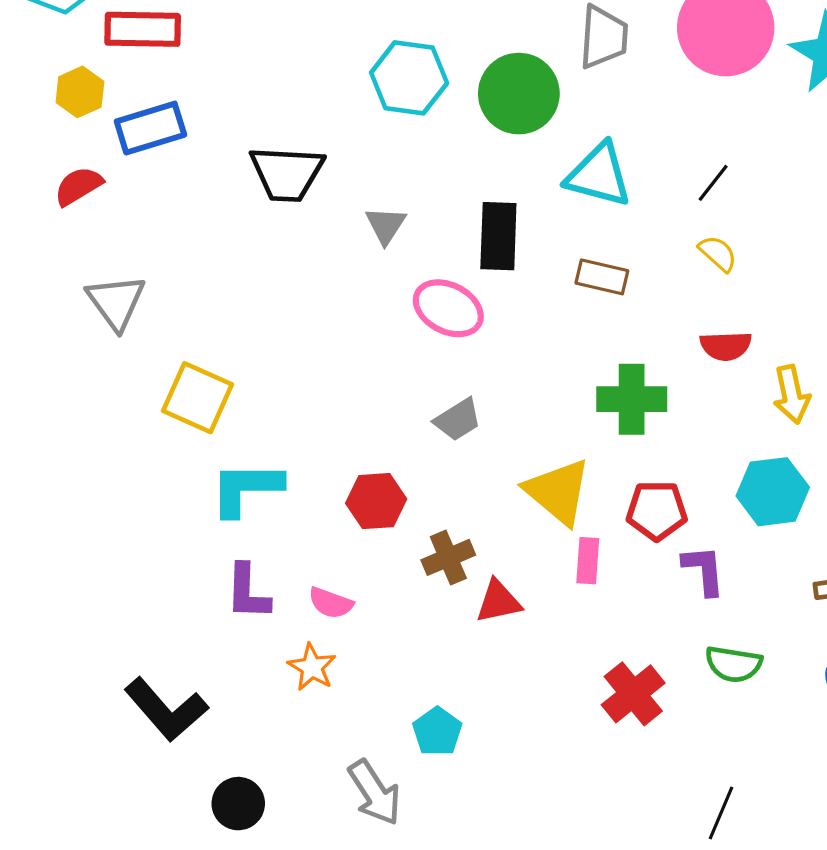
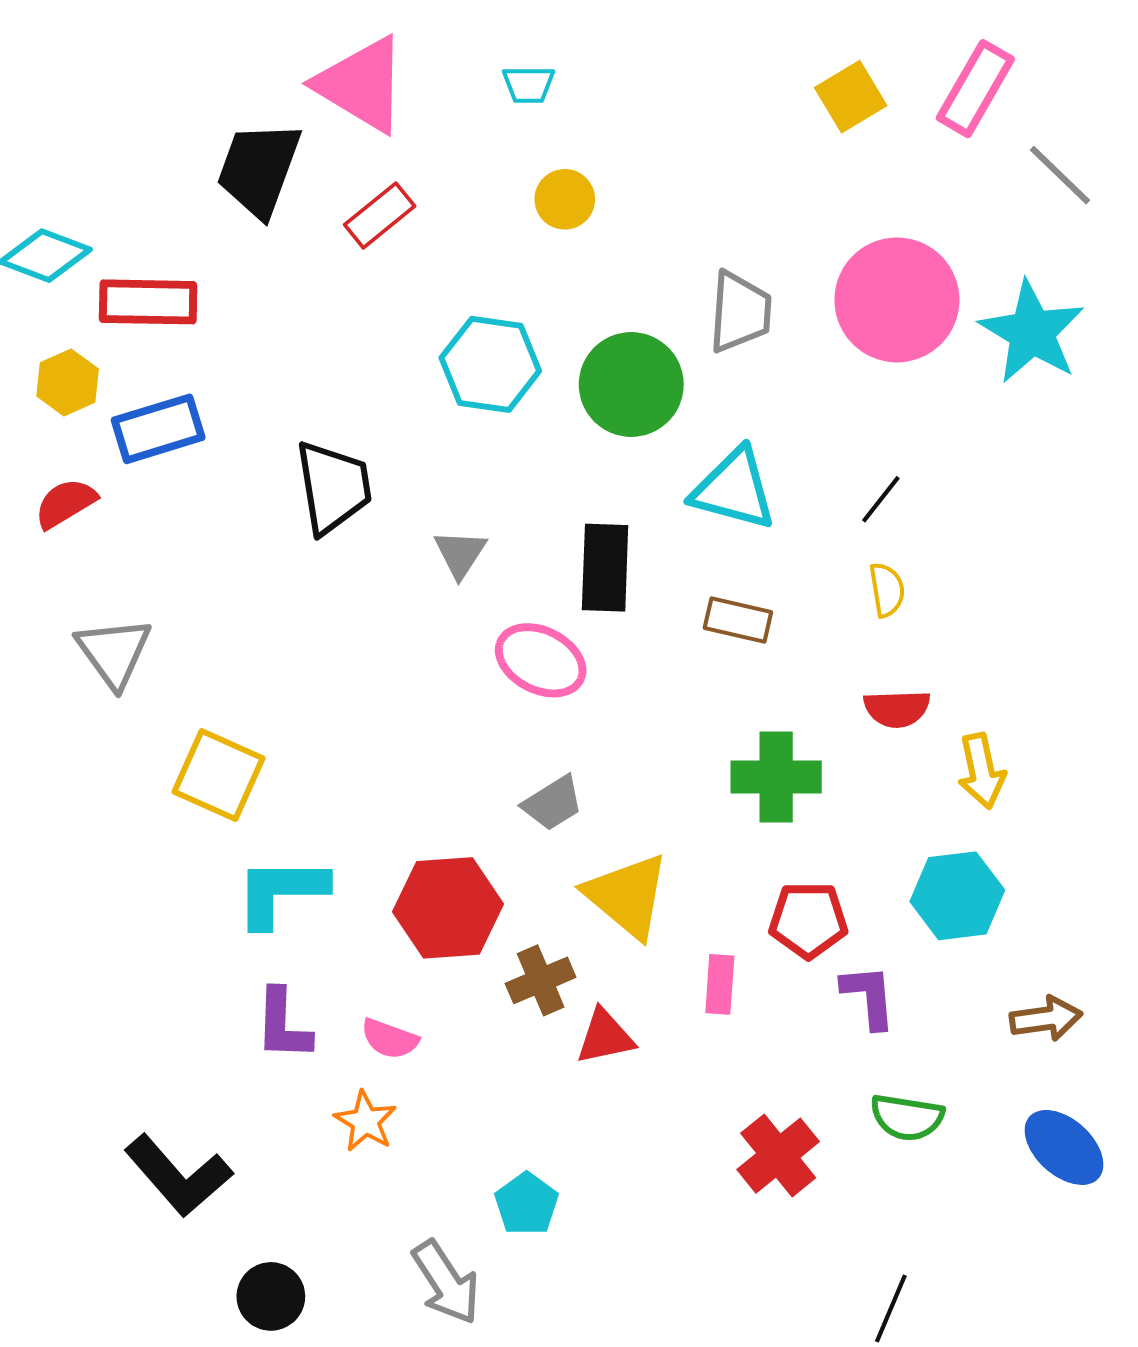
black trapezoid: (287, 173) -> (333, 487), turned -102
yellow semicircle: (718, 253) -> (887, 590), turned 39
yellow triangle: (558, 492) -> (627, 896), moved
red hexagon: (376, 501) -> (448, 908), size x1.4

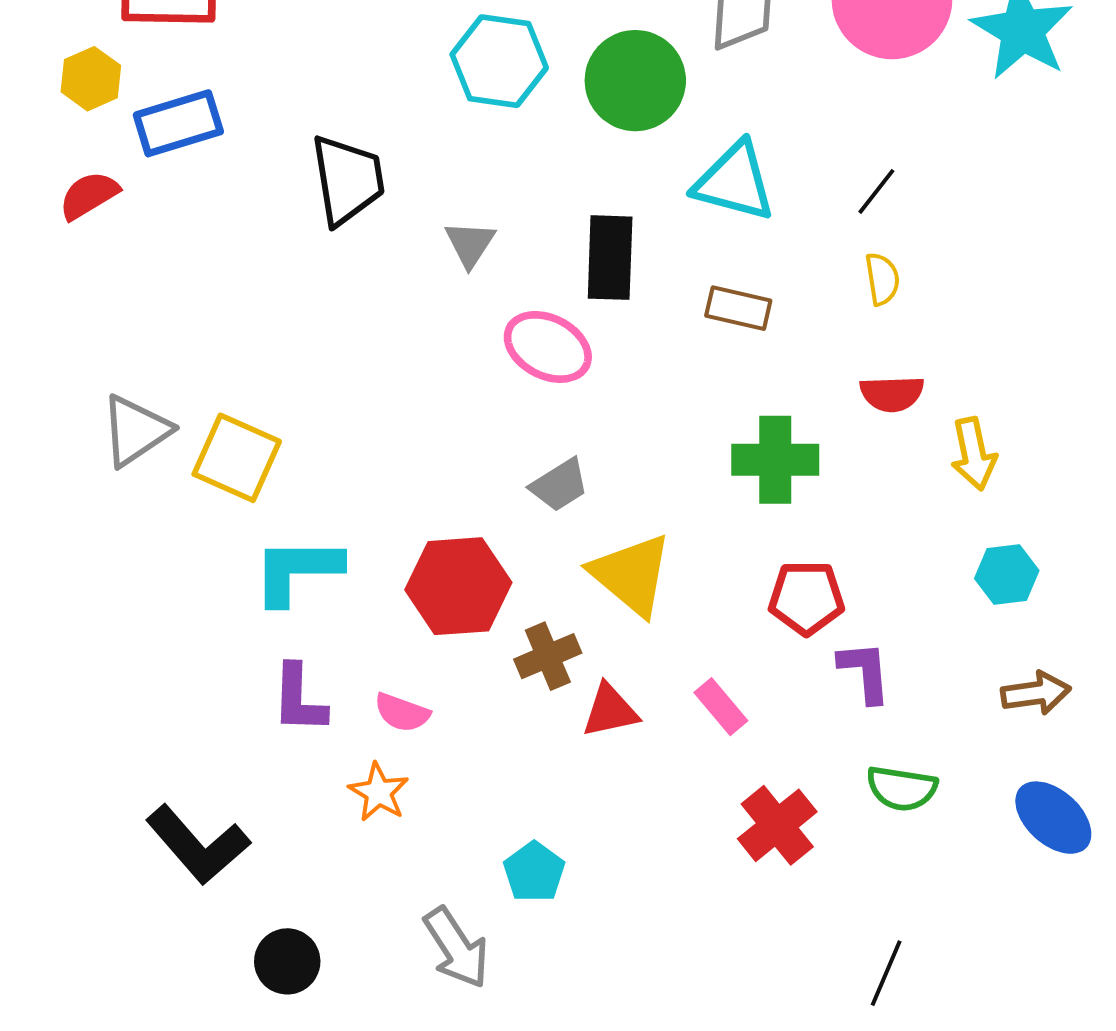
gray triangle: (114, 652) -> (136, 431), moved, turned 32
cyan hexagon: (957, 896) -> (1007, 574), moved, size x0.7
pink rectangle: (720, 984) -> (721, 707), moved, turned -44

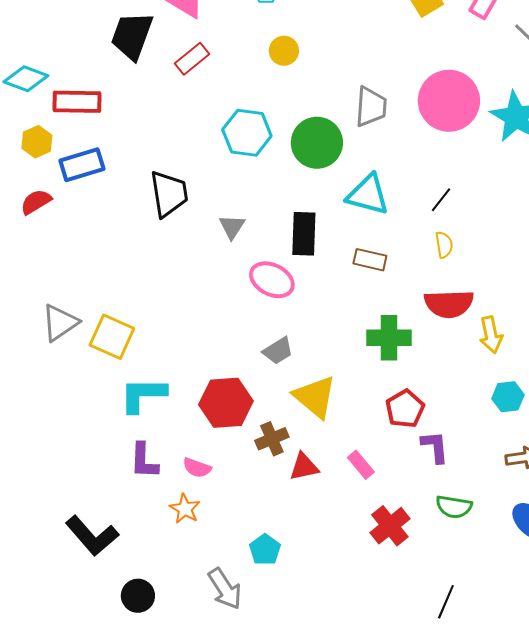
red semicircle: (892, 394) -> (449, 304), size x1.5
red pentagon: (806, 598) -> (405, 409), turned -30

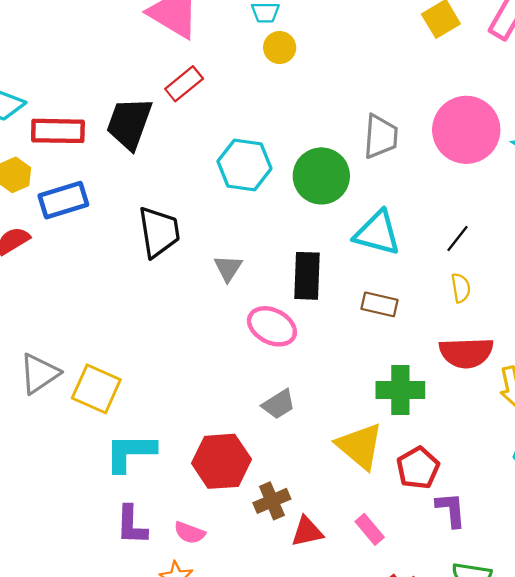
black trapezoid: (132, 36) -> (129, 123), moved
yellow circle: (284, 51) -> (280, 48), moved
yellow triangle: (315, 397) -> (360, 446), moved

